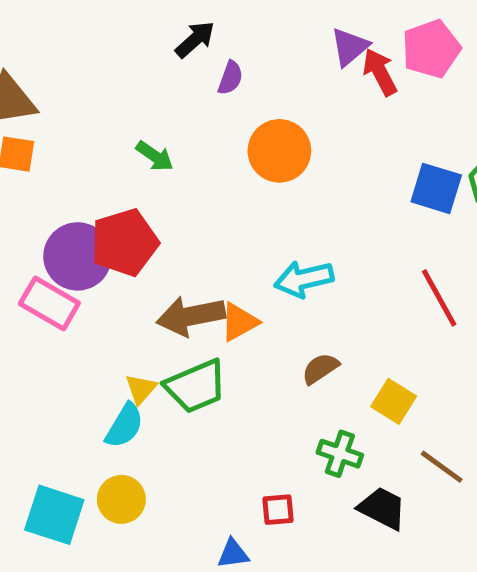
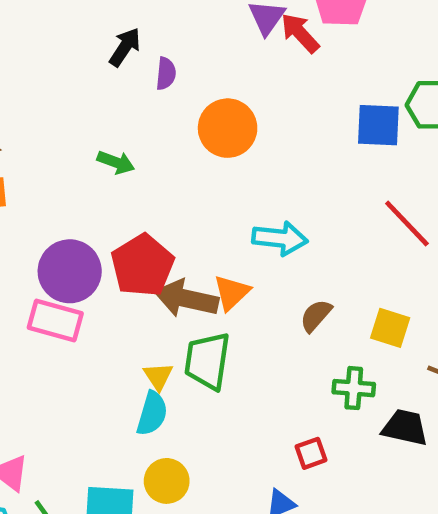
red pentagon: (125, 242) -> (142, 265), moved
cyan arrow: (304, 279) -> (280, 238), turned -146
brown arrow: (191, 316) -> (186, 299), turned 38
green trapezoid: (196, 386) -> (207, 361), turned 136

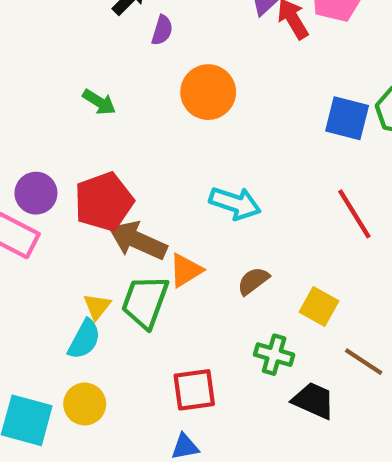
purple circle: (70, 271) -> (36, 193), size x0.7
orange triangle: (232, 293) -> (186, 270), moved
red square: (311, 453) -> (194, 390), moved, size x1.5

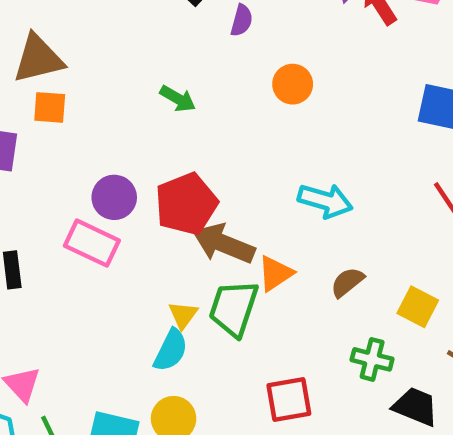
orange circle: (208, 92) -> (293, 84), size x0.7

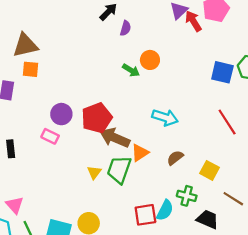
green arrow: (178, 99) -> (131, 70), moved
pink rectangle: (92, 243) -> (50, 136), size x0.7
cyan semicircle: (171, 350) -> (165, 210), moved

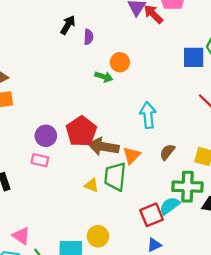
cyan arrow: (165, 117) -> (148, 115), turned -100
yellow triangle: (94, 172) -> (92, 185), turned -32
green cross: (187, 196) -> (187, 187), size x1.5
cyan semicircle: (165, 210) -> (170, 206), turned -140

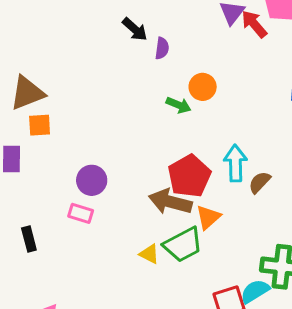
black arrow: (68, 25) -> (135, 29), turned 96
red pentagon: (81, 131) -> (189, 176), moved
brown semicircle: (167, 152) -> (260, 182), moved
green trapezoid: (115, 177) -> (183, 245), turned -128

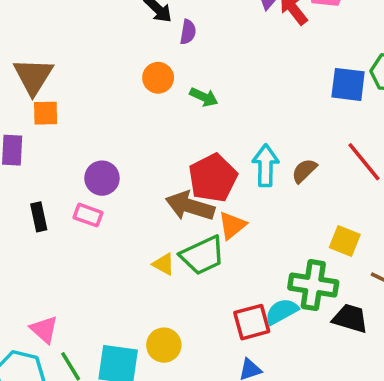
orange circle: (203, 87) -> (158, 78), moved
brown triangle: (27, 93) -> (33, 76), turned -39
brown semicircle: (260, 182) -> (304, 171), moved
black rectangle: (29, 239) -> (39, 217), moved

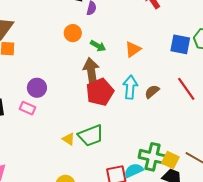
brown arrow: (190, 206) -> (91, 71), moved, turned 60
orange triangle: (232, 225) -> (133, 49), moved
yellow square: (345, 241) -> (170, 160), moved

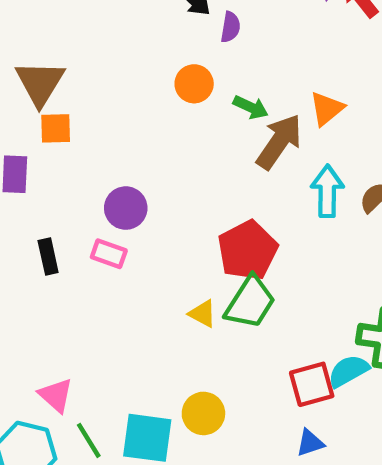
brown arrow: (91, 71) -> (279, 142), moved, turned 48
red pentagon: (100, 92) -> (248, 250), moved
green trapezoid: (91, 136) -> (250, 302), turned -32

